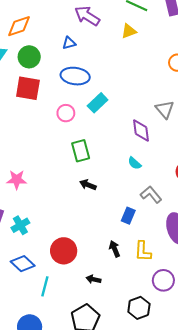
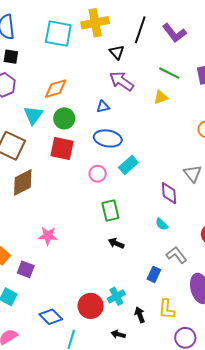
cyan cross: (20, 225) -> (116, 296), moved
black arrow: (115, 249) -> (140, 315), moved

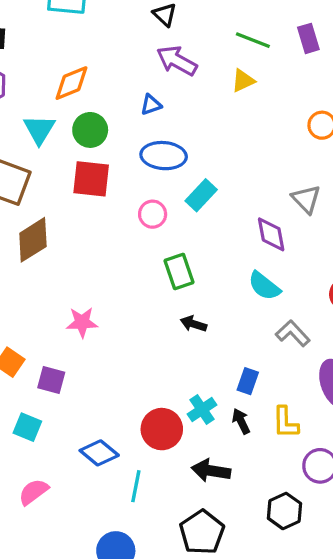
cyan semicircle: (162, 224) -> (264, 286), size x1.5
blue rectangle: (154, 274) -> (248, 381), moved
black arrow: (140, 315) -> (241, 421), moved
black arrow: (118, 334) -> (211, 471), size x1.6

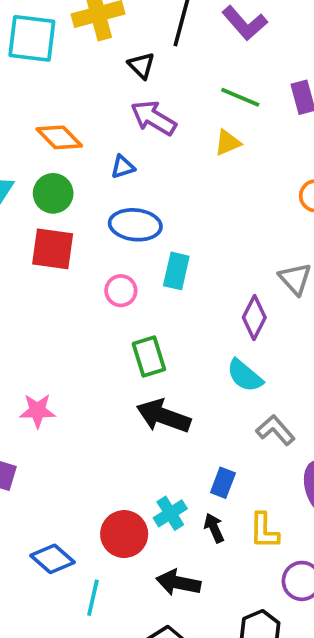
orange diamond: (71, 83) -> (59, 137), moved, turned 66
cyan rectangle: (201, 195) -> (176, 271), turned -32
purple diamond: (271, 234) -> (254, 318), turned 36
black arrow: (193, 324) -> (163, 416), size x1.8

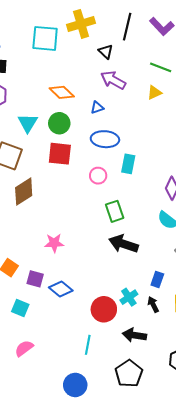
blue diamond: (53, 559) -> (61, 289), moved

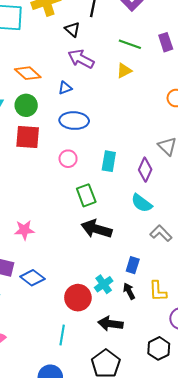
cyan rectangle: (128, 164) -> (109, 161), moved

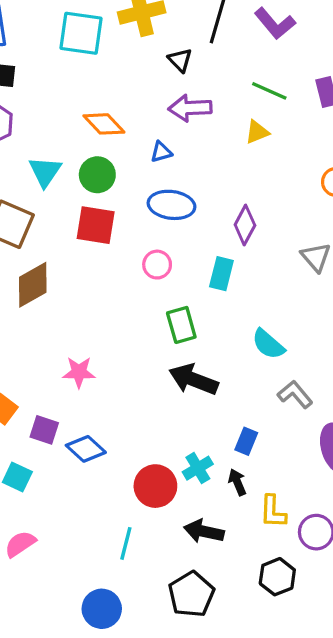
purple arrow: (81, 59) -> (190, 108), turned -35
purple diamond: (145, 170) -> (245, 225), moved
yellow L-shape: (158, 291) -> (273, 512), moved

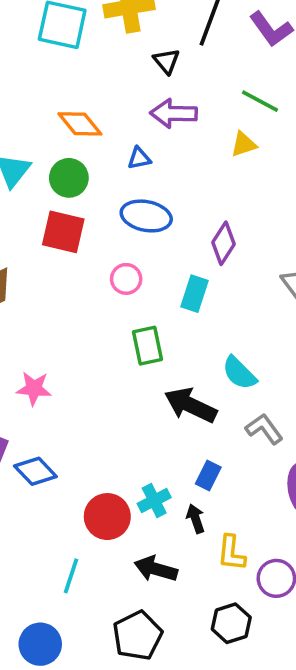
black arrow: (193, 379) -> (191, 405), moved

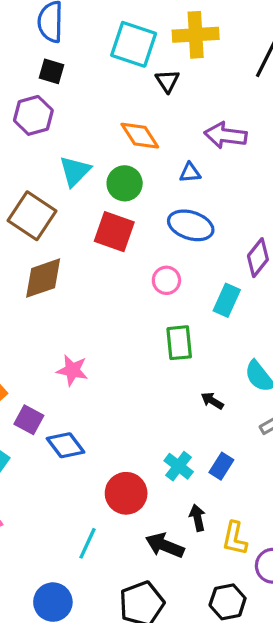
black triangle: (167, 61) -> (167, 81), moved
black arrow: (191, 405) -> (212, 401), size x0.5
cyan cross: (154, 501) -> (179, 466), moved, turned -32
black arrow: (196, 519) -> (197, 518), moved

